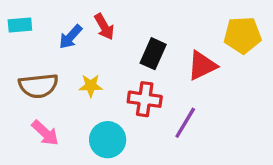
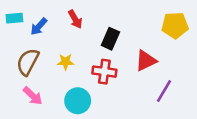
blue arrow: (70, 37) -> (39, 27), moved
red triangle: (202, 65) -> (146, 61), moved
brown semicircle: (38, 86) -> (28, 62), turned 124
purple line: (185, 123) -> (164, 91), moved

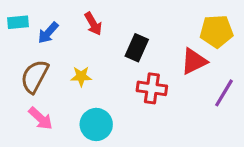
red triangle: (146, 61) -> (194, 61), moved
red cross: (104, 72) -> (152, 88), moved
purple line: (164, 91) -> (224, 93), moved

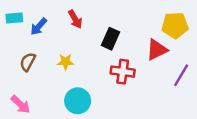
brown semicircle: (35, 76) -> (28, 62), size x0.7
pink arrow: (41, 118) -> (20, 104), moved

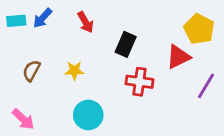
yellow pentagon: (175, 25) -> (199, 29), turned 30
blue arrow: (39, 27) -> (43, 18), moved

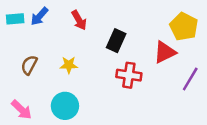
cyan circle: (88, 115) -> (65, 106), moved

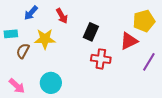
cyan rectangle: (15, 19) -> (11, 34), moved
yellow pentagon: (184, 27) -> (144, 21), turned 30
yellow star: (69, 65) -> (45, 39), moved, size x1.5

